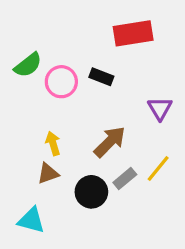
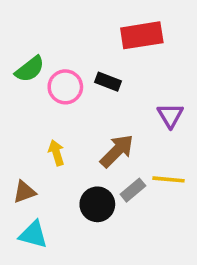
yellow line: (158, 168) -> (168, 179), turned 56
brown triangle: (48, 173) -> (24, 192), moved

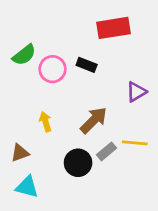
purple triangle: (170, 115) -> (136, 92), turned 30

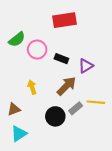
red rectangle: (114, 28) -> (64, 20), moved
black rectangle: (87, 65) -> (61, 59), moved
purple triangle: (136, 92) -> (86, 66), moved
cyan triangle: (27, 187) -> (19, 134), turned -48

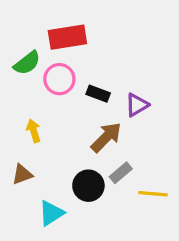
red rectangle: (64, 20) -> (67, 37), moved
yellow arrow: (32, 87) -> (34, 131), moved
yellow line: (96, 102) -> (153, 194), moved
cyan triangle: (19, 134) -> (51, 213), moved

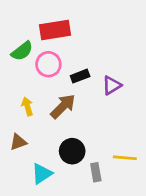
black rectangle: (98, 94) -> (80, 76), turned -42
brown arrow: (106, 137) -> (63, 106), moved
gray rectangle: (121, 173) -> (96, 172), moved, turned -60

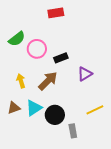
red rectangle: (55, 30) -> (56, 13), moved, size x0.7
purple triangle: (112, 85) -> (85, 74), moved
yellow line: (125, 158) -> (95, 110), moved, turned -30
cyan triangle: (42, 174) -> (34, 108), moved

